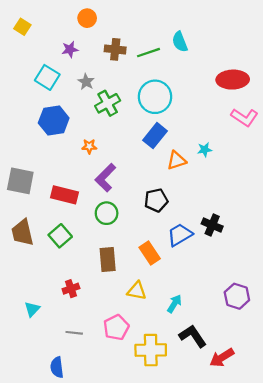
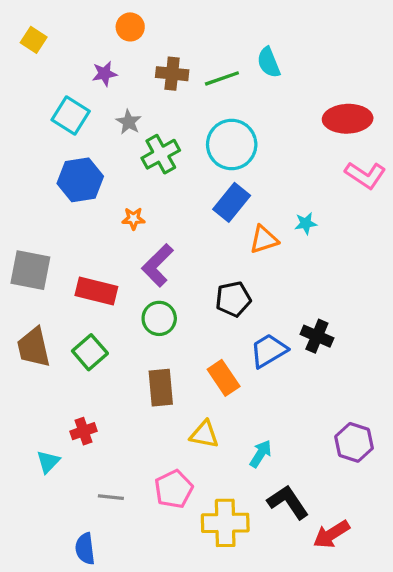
red cross: (71, 289) -> (83, 431), moved

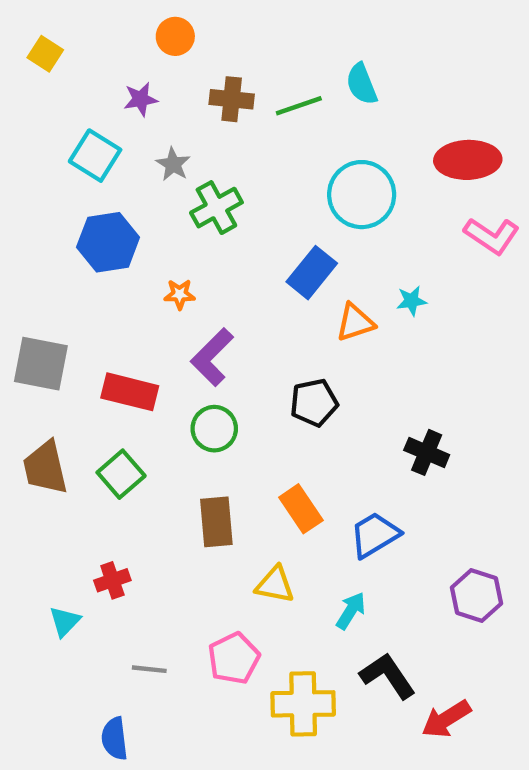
cyan circle: (232, 145) -> (362, 195), moved
blue trapezoid: (269, 351) -> (375, 535), moved

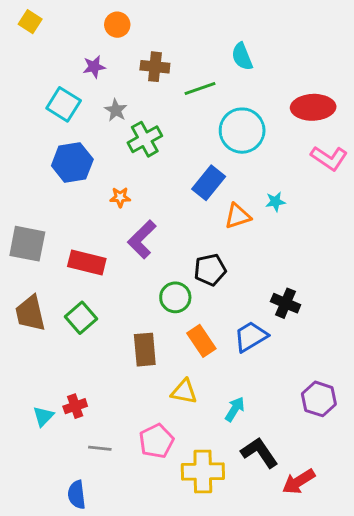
yellow square: (45, 54) -> (30, 22), moved
green line: (299, 106) -> (200, 88), moved
green circle: (214, 429) -> (175, 297), moved
blue trapezoid: (375, 535) -> (251, 337), moved
red cross: (112, 580) -> (75, 406), moved

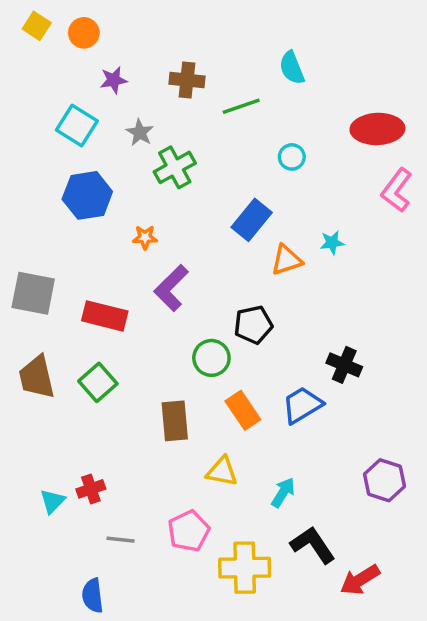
orange circle: (117, 25) -> (84, 33), moved
cyan circle: (242, 131) -> (292, 157), size x0.5
pink L-shape: (329, 158) -> (397, 190), turned 93

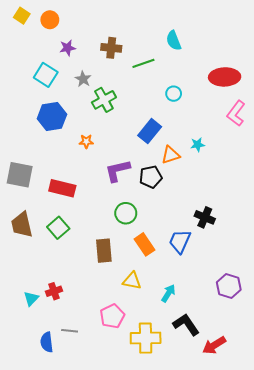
purple L-shape: (171, 288) -> (117, 171), moved, turned 32
black pentagon: (253, 325) -> (151, 177), moved
blue trapezoid: (302, 405) -> (180, 241), turned -35
gray line: (121, 540) -> (70, 331), moved
blue semicircle: (93, 596) -> (47, 342), moved

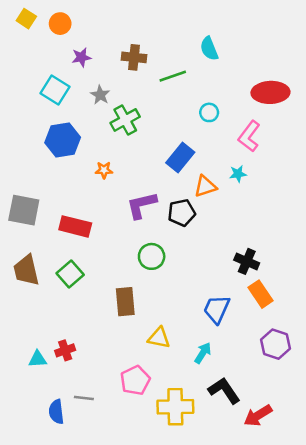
pink L-shape: (236, 113) -> (249, 136), moved
blue trapezoid: (180, 241) -> (217, 309), moved
orange rectangle: (144, 244) -> (260, 294), moved
cyan triangle: (31, 299) -> (38, 359), turned 42

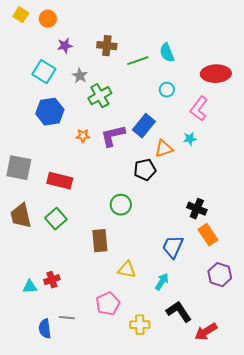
cyan semicircle: (209, 49) -> (167, 53), moved
purple L-shape: (142, 205) -> (113, 136), moved
yellow cross: (175, 407) -> (140, 325), size x0.7

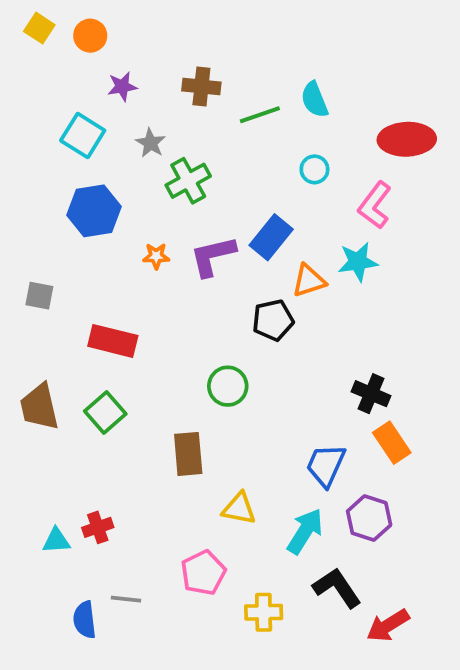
cyan star: (190, 139) -> (358, 262), size x1.5
gray square: (19, 168) -> (39, 296), moved, size x0.6
purple hexagon: (220, 275) -> (369, 518), moved
cyan arrow: (162, 282) -> (305, 531), size x1.4

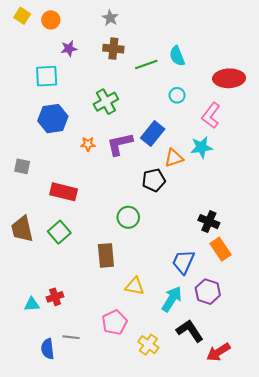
cyan square: (83, 135) -> (47, 76), turned -35
gray star: (151, 143) -> (110, 18), moved
yellow cross: (264, 612) -> (148, 345), turned 36

